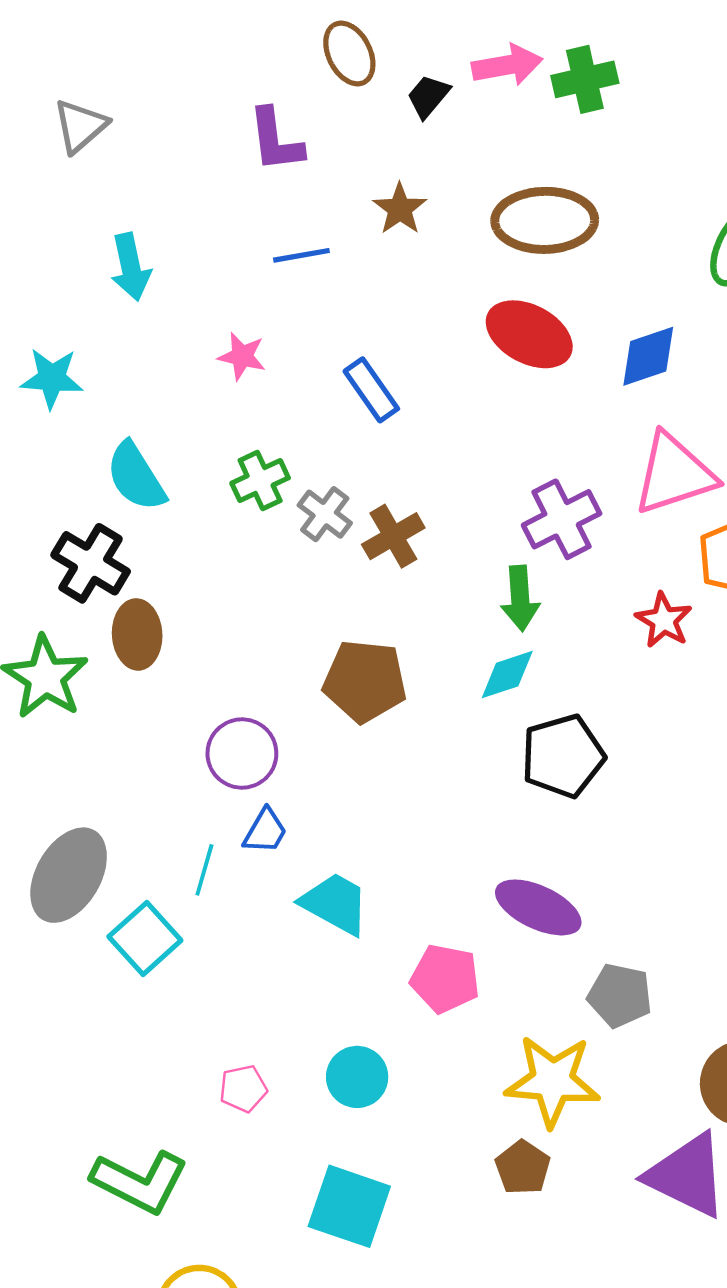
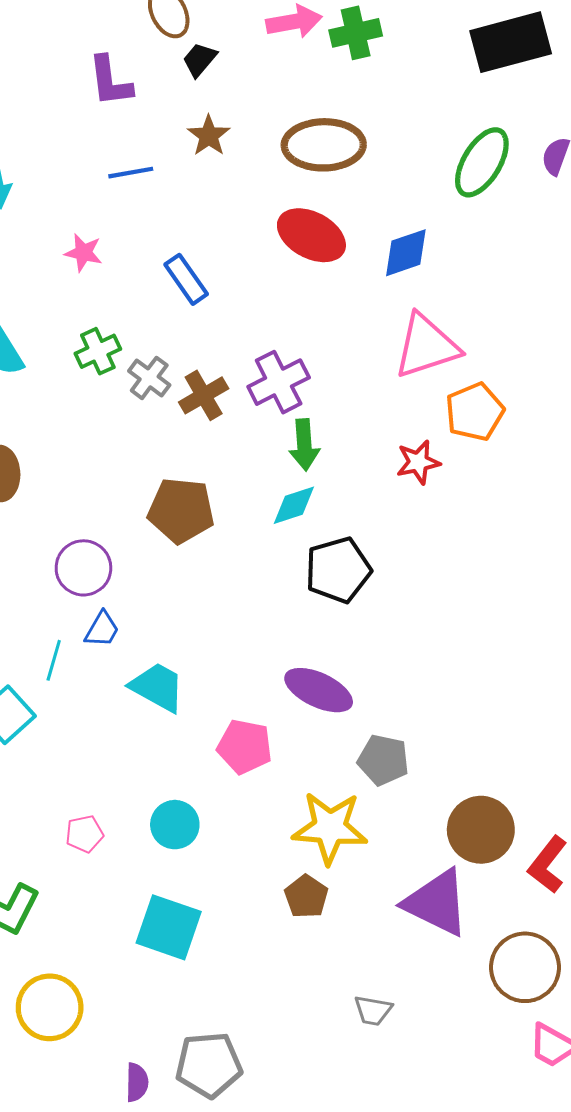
black trapezoid: (428, 96) -> (199, 60), moved
purple cross: (562, 519) -> (279, 382), moved
red star: (664, 620) -> (418, 462), turned 30

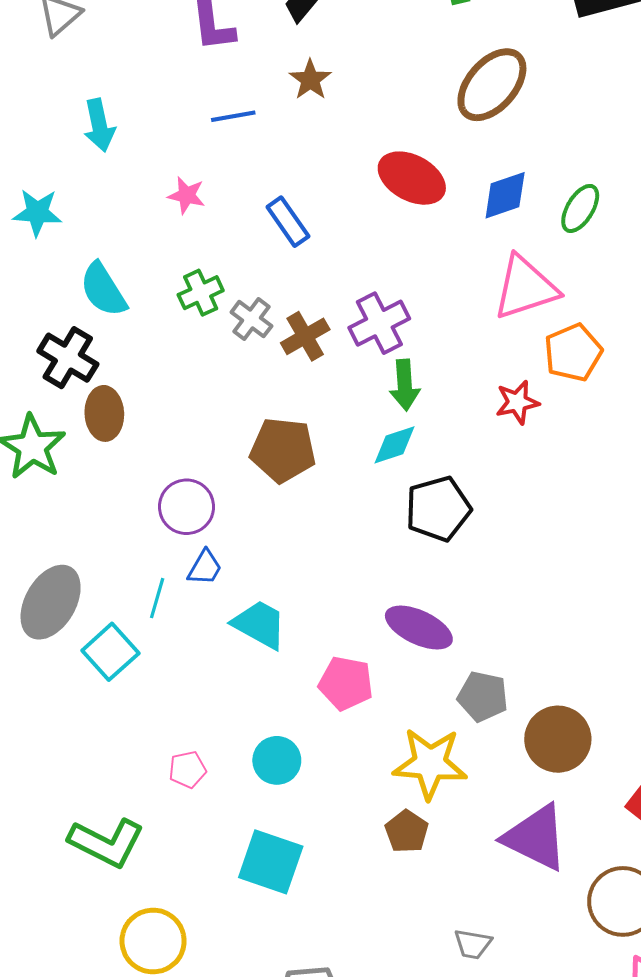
brown ellipse: (324, 145) -> (492, 85), moved, turned -48
green ellipse: (482, 162) -> (580, 208), moved, size x0.7
brown circle: (481, 830) -> (558, 739), moved

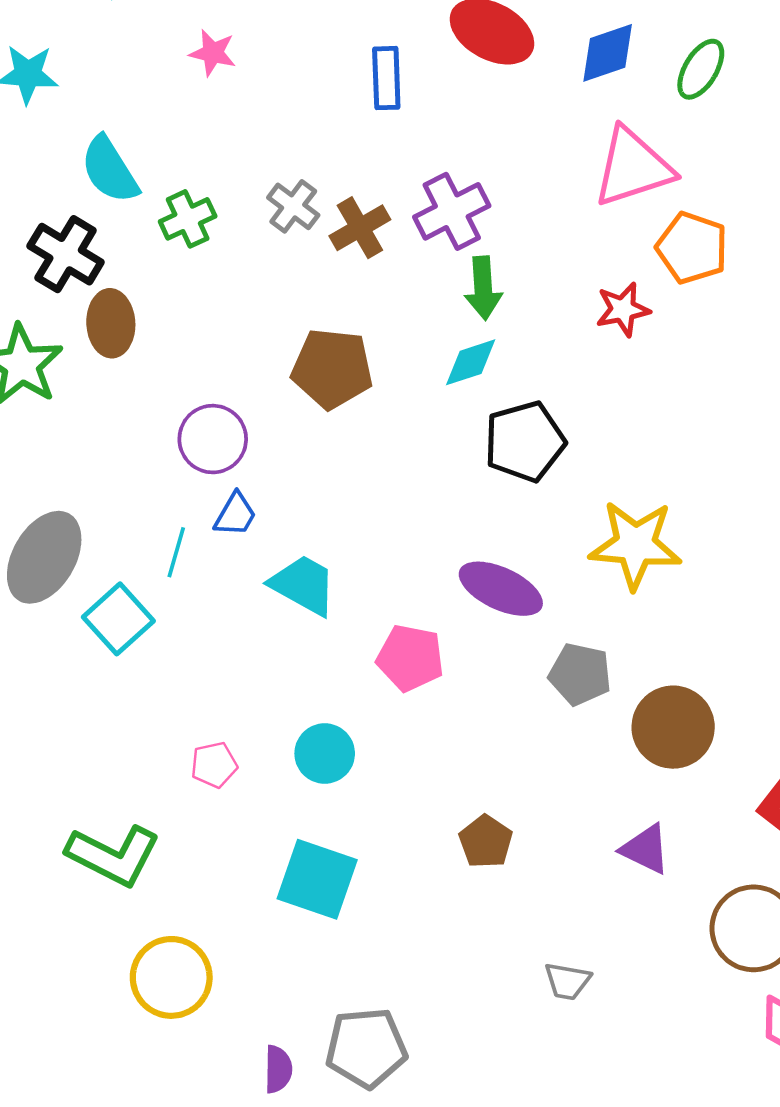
blue rectangle: (288, 222) -> (386, 78), moved, turned 33
green cross: (201, 293) -> (188, 219), moved
orange pentagon: (573, 353) -> (692, 248), turned -30
yellow star: (430, 763) -> (635, 545), moved
purple triangle: (536, 838) -> (645, 849), size x0.6

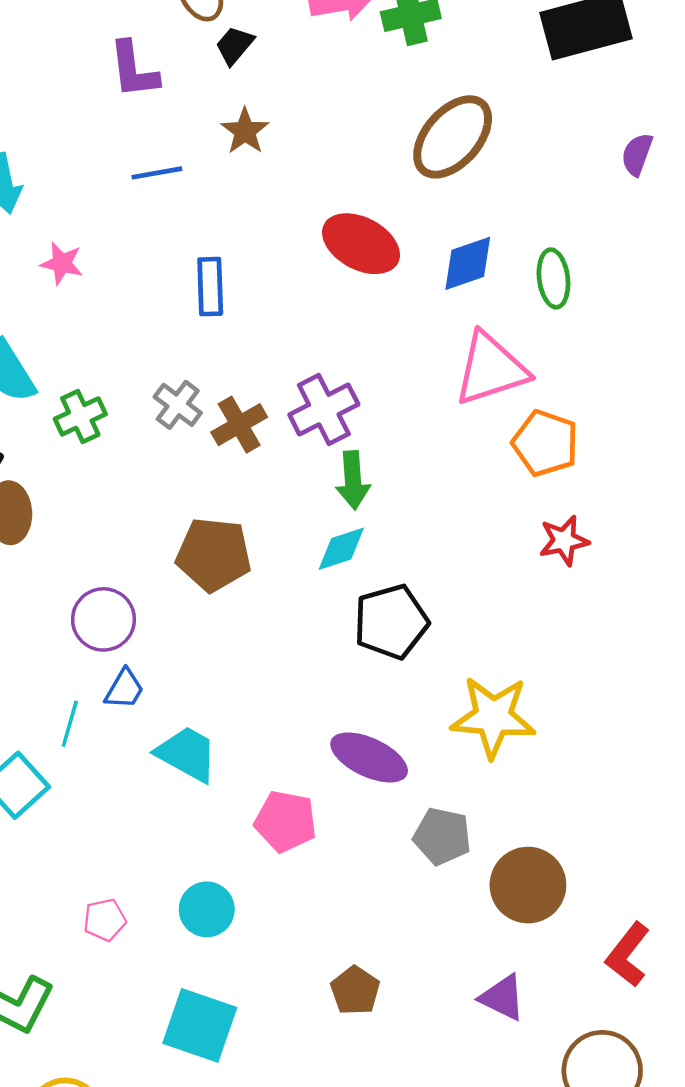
pink star: (213, 53) -> (62, 263), moved
green ellipse: (701, 69) -> (553, 278), turned -38
blue rectangle: (386, 78) -> (210, 287), moved
red star: (623, 309) -> (564, 541), moved

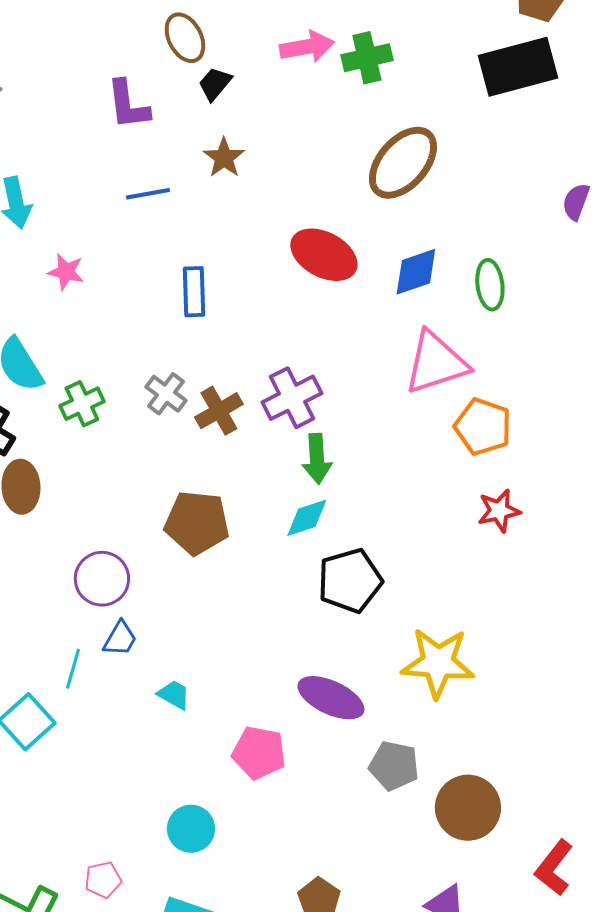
purple semicircle: (637, 154) -> (576, 202), moved
cyan trapezoid: (187, 754) -> (174, 695), size x0.6
pink pentagon: (105, 920) -> (103, 880), moved

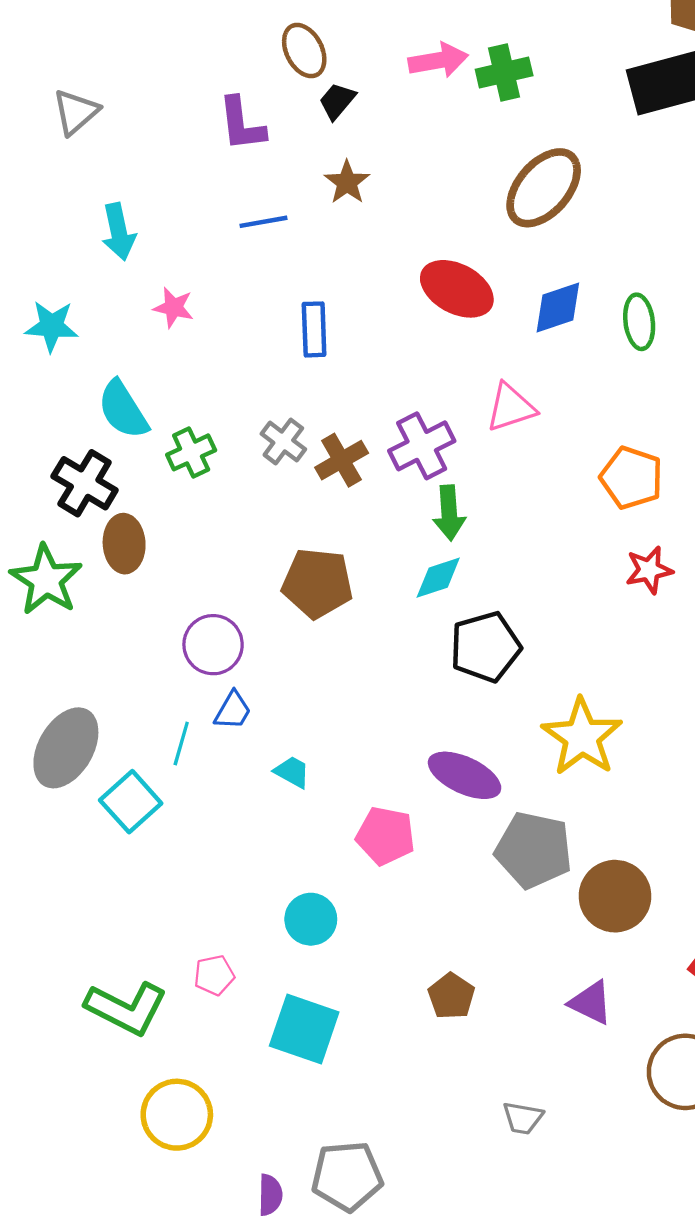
pink triangle: (436, 363) -> (511, 407), moved, size x0.7
yellow star: (438, 663) -> (582, 737), turned 30
gray pentagon: (394, 766) -> (534, 850), size x1.4

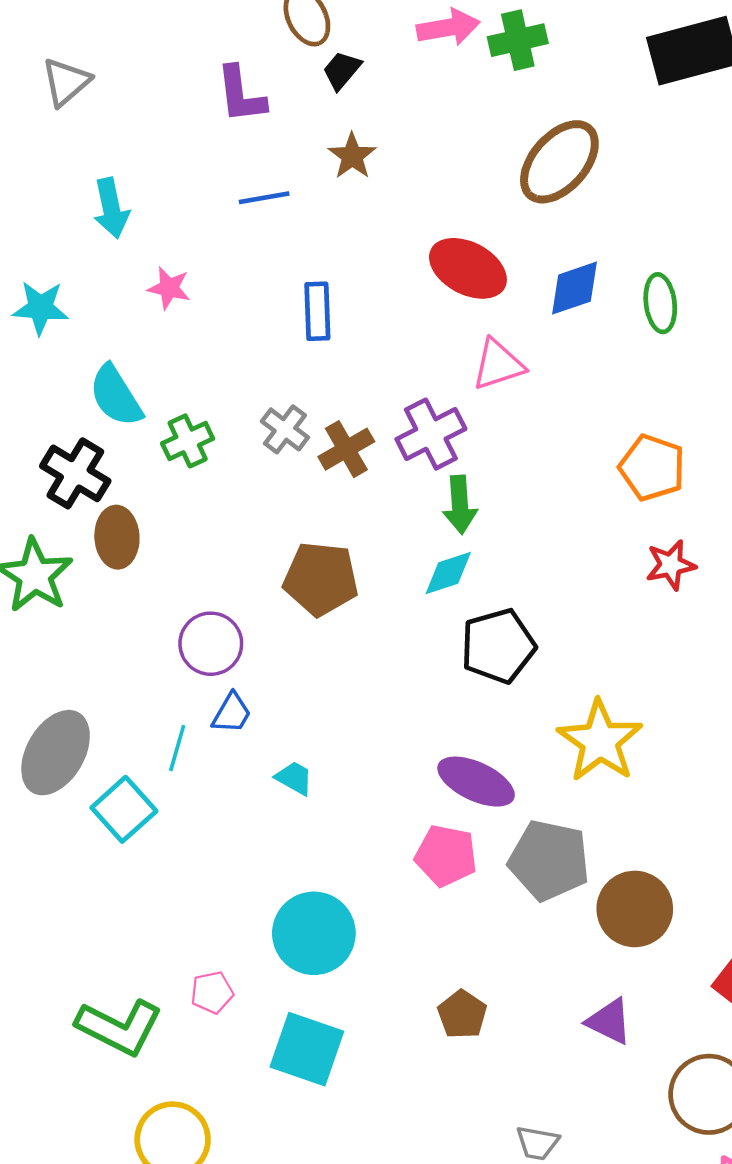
pink triangle: (511, 407) -> (498, 365), moved
pink pentagon: (385, 836) -> (446, 856), moved
cyan circle: (311, 919) -> (314, 933), size x1.5

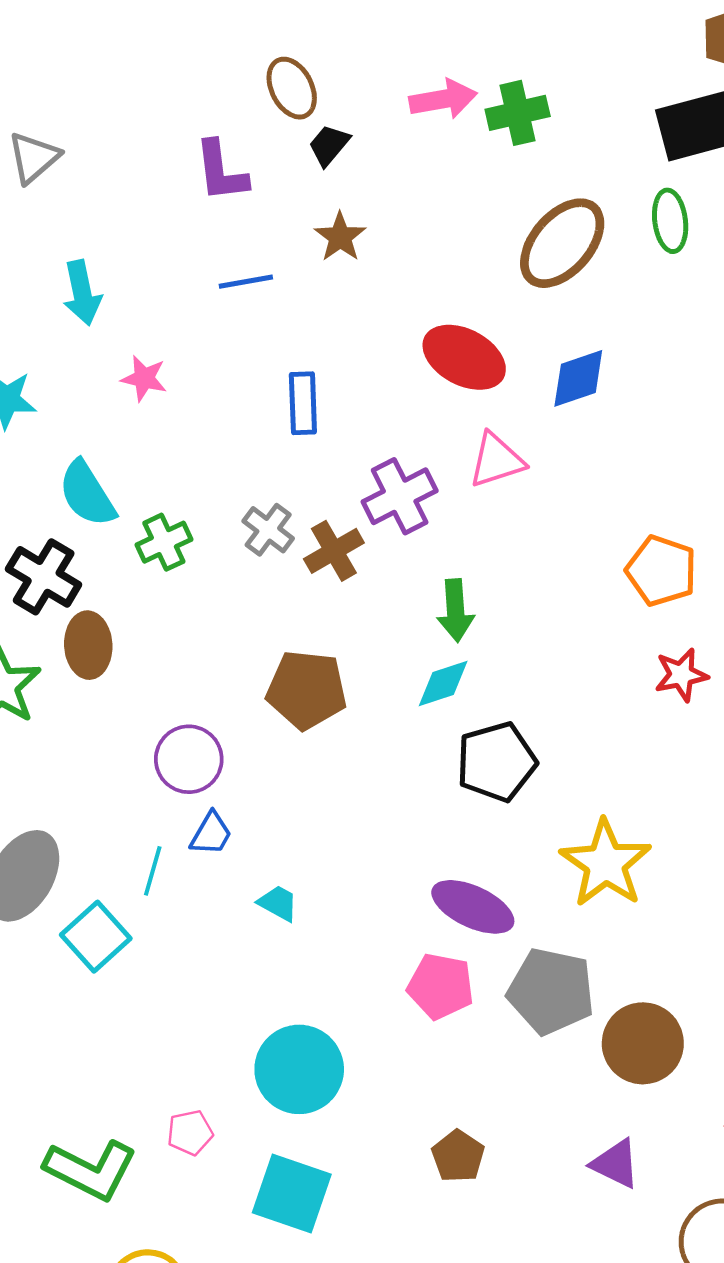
green ellipse: (660, 303) -> (670, 221), moved
purple cross: (431, 434) -> (400, 496), moved

